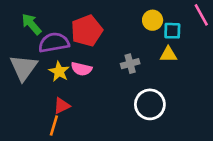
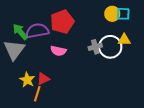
green arrow: (31, 24) -> (20, 32), moved
cyan square: (172, 31) -> (123, 14), moved
yellow star: (59, 72) -> (27, 80), moved
white circle: (150, 104) -> (110, 47), moved

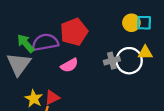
pink semicircle: (58, 51) -> (69, 65), turned -42

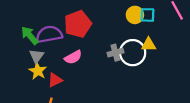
gray triangle: (19, 64) -> (37, 56), moved, size x0.6
red triangle: (52, 97) -> (55, 80), moved
yellow star: (34, 99) -> (38, 71), moved

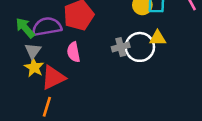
pink semicircle: (73, 57) -> (74, 52), turned 108
red triangle: (55, 80) -> (53, 78), size x1.5

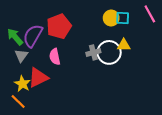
purple semicircle: (47, 27) -> (33, 36), turned -50
yellow star: (34, 67) -> (22, 84), moved
orange line: (47, 107) -> (18, 102), moved, turned -63

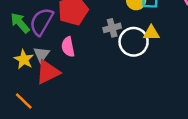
gray cross: (93, 52) -> (112, 28), moved
gray triangle: (21, 56) -> (41, 54), moved
yellow star: (22, 84) -> (24, 59), moved

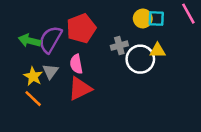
green arrow: (20, 23) -> (29, 41), turned -35
red triangle: (48, 72) -> (80, 89), moved
orange line: (24, 101) -> (33, 99), moved

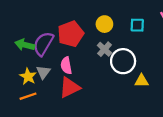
yellow circle: (143, 18) -> (104, 24), moved
gray cross: (119, 46) -> (104, 49), turned -32
yellow triangle: (158, 51) -> (142, 81), moved
orange line: (33, 99) -> (28, 96), turned -63

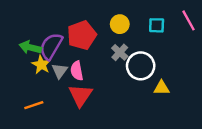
gray triangle: (43, 72) -> (60, 71), moved
yellow star: (28, 76) -> (41, 65), moved
red triangle: (70, 87) -> (80, 95), turned -30

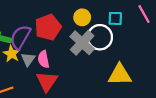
gray cross: (120, 52) -> (82, 43), size x1.6
white circle: (141, 66) -> (100, 37), moved
yellow triangle: (161, 88) -> (120, 75), size x1.6

